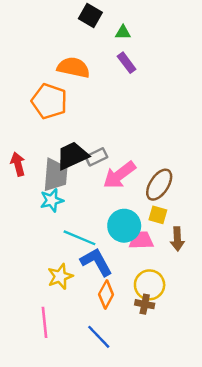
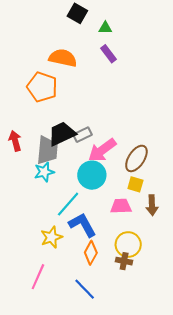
cyan circle: (124, 226) -> (92, 175), moved
cyan line: (79, 238) -> (68, 204), turned -72
pink line: (44, 322) -> (38, 277), turned 30

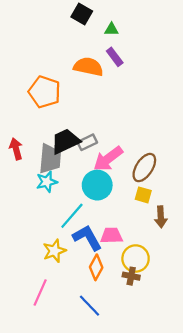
orange semicircle: (63, 58) -> (88, 67), moved
pink trapezoid: (121, 206) -> (111, 235), moved

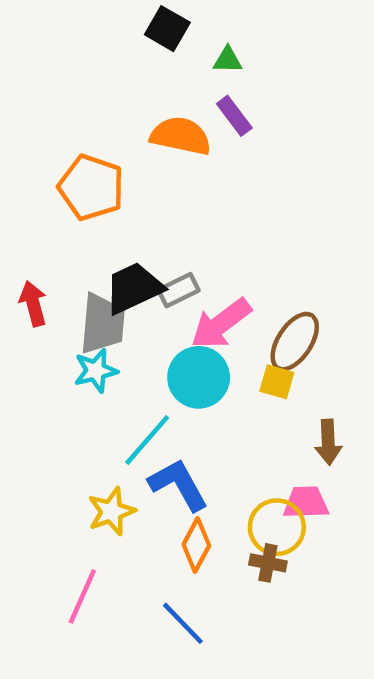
yellow square: (143, 195) -> (277, 382), moved
pink trapezoid: (111, 235) -> (306, 503), moved

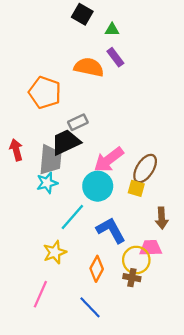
gray rectangle: (178, 290) -> (78, 122), moved
blue L-shape: (178, 485) -> (111, 230), moved

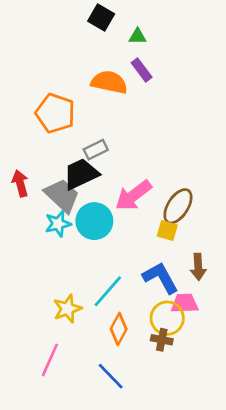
gray trapezoid: (50, 160) -> (62, 195), turned -52
cyan circle: (98, 186) -> (94, 221), moved
cyan line: (72, 217) -> (108, 291), moved
blue L-shape: (111, 230) -> (160, 278), moved

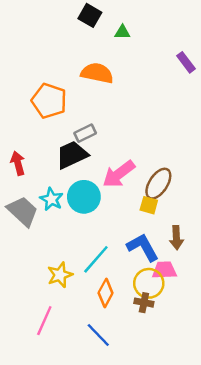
purple rectangle: (142, 70) -> (186, 62), moved
gray trapezoid: (62, 195) -> (23, 211), moved
cyan star: (58, 224) -> (51, 199), turned -30

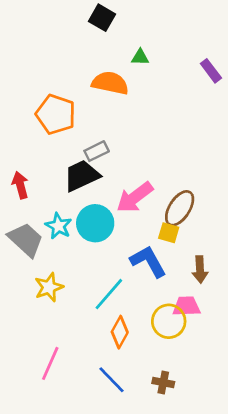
green triangle: (122, 32) -> (140, 57), moved
blue L-shape: (143, 247) -> (148, 261), moved
yellow star: (60, 275) -> (49, 287), moved
brown cross: (144, 303) -> (163, 382), moved

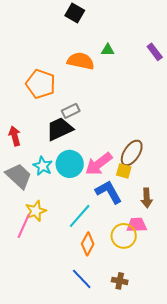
green triangle: (140, 57) -> (108, 50), moved
pink arrow: (135, 197) -> (99, 164), moved
pink line: (50, 363) -> (24, 226), moved

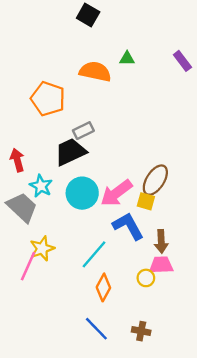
cyan star: (43, 166) -> (41, 186), moved
brown arrow: (147, 198) -> (161, 241), moved
yellow circle: (124, 236) -> (146, 278), size x0.6

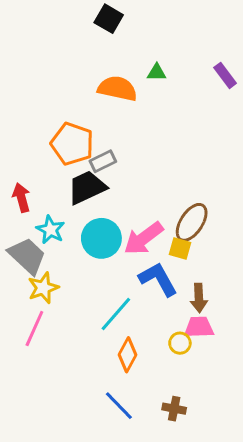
orange pentagon: (48, 99) -> (72, 144), moved
yellow star: (42, 249) -> (43, 288), moved

